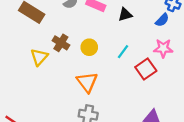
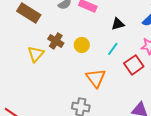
black triangle: (125, 15) -> (118, 24), moved
orange triangle: (87, 82) -> (96, 78), moved

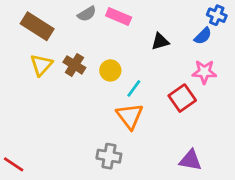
cyan line: (113, 49) -> (134, 88), moved
yellow triangle: (36, 54) -> (41, 65), moved

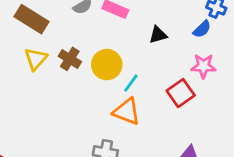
yellow circle: (110, 70) -> (107, 65), size x1.4
orange triangle: (130, 116) -> (127, 112), turned -32

